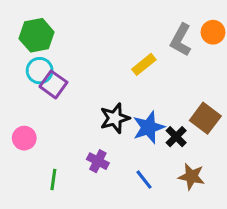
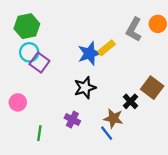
blue star: (149, 127) -> (89, 53), moved
brown star: (191, 176) -> (113, 118), moved

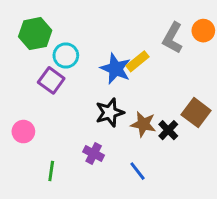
cyan circle: (29, 52) -> (66, 55), moved
blue star: (89, 53) -> (116, 69), turned -30
brown star: (113, 118) -> (143, 124), moved

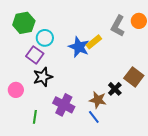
black star: (110, 113) -> (43, 77), moved
brown star: (143, 124) -> (98, 100), moved
purple cross: (94, 153) -> (64, 105), size x1.5

